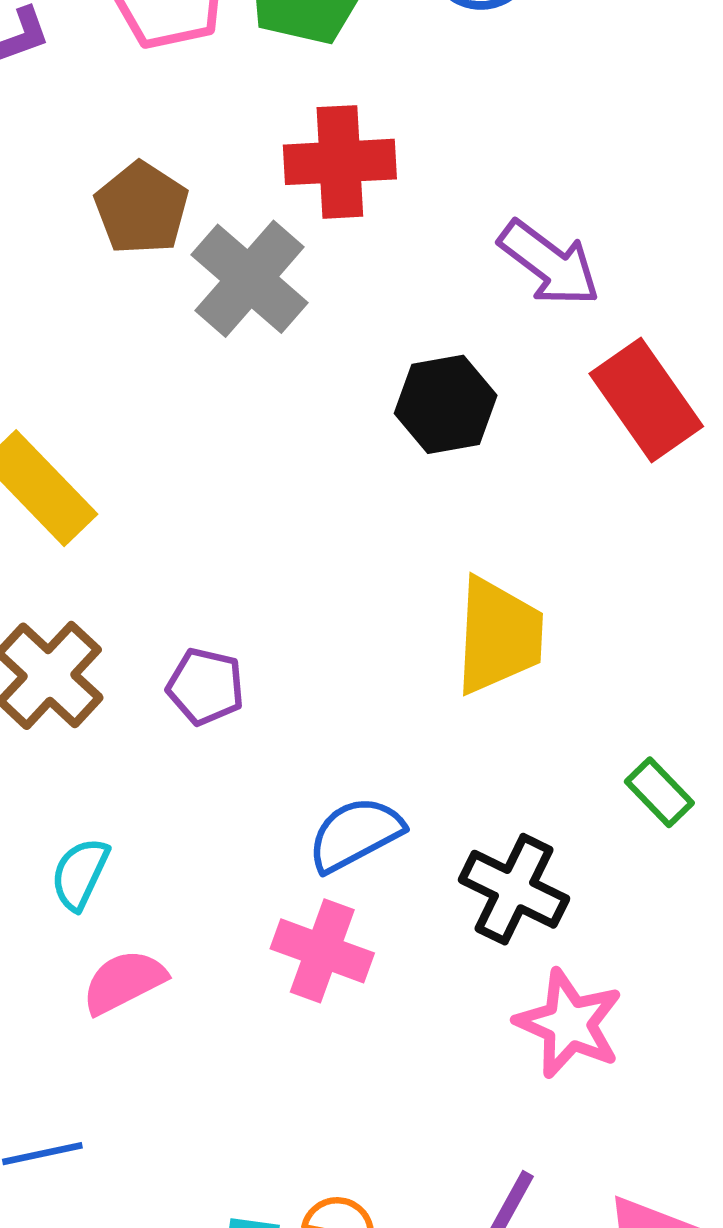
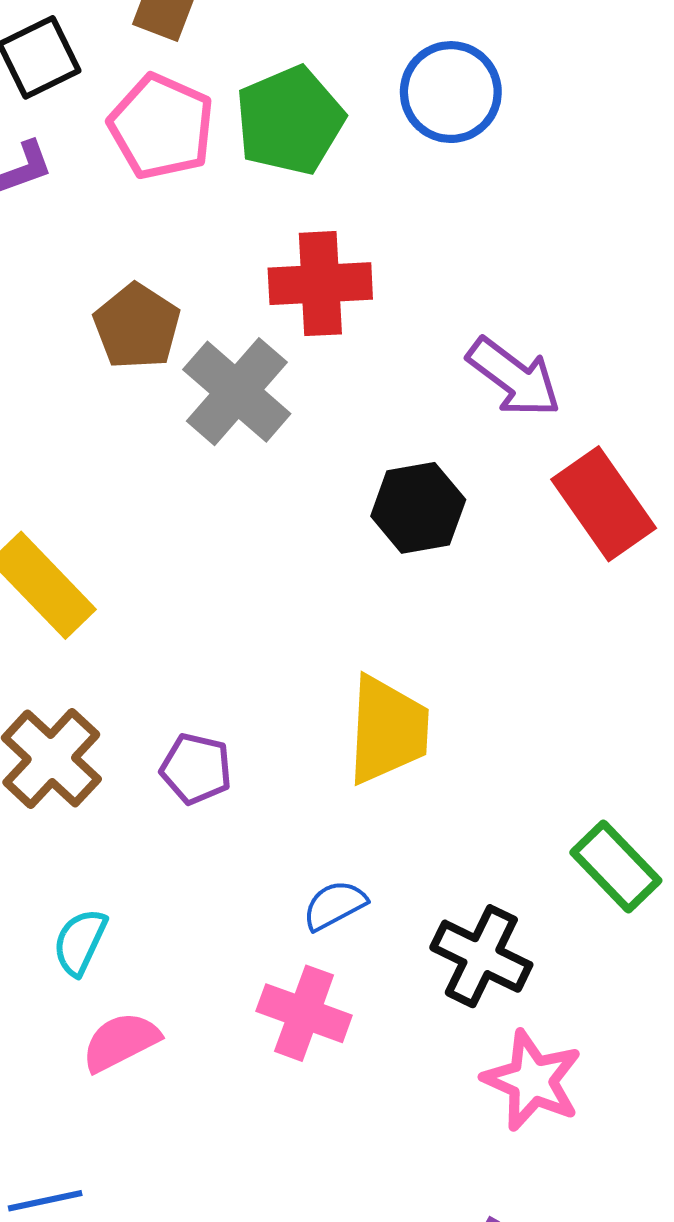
yellow trapezoid: (499, 636) -> (388, 730), moved
green rectangle: (659, 792) -> (616, 866), size x1.4
blue semicircle: (355, 834) -> (335, 905), size x0.7

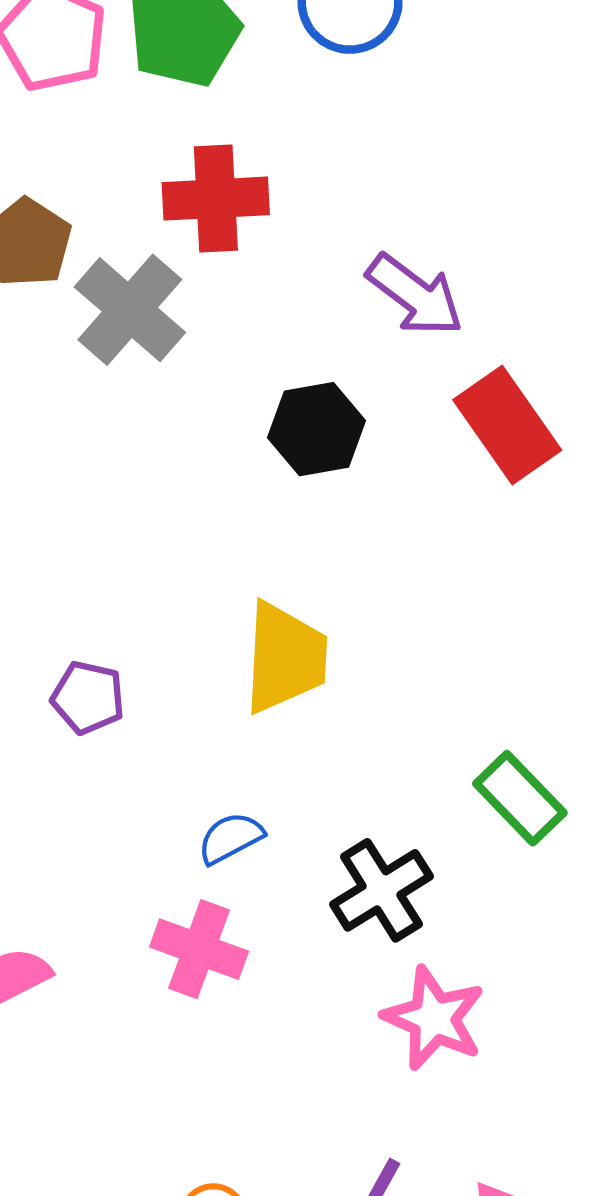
black cross: (481, 956) -> (381, 890), turned 32

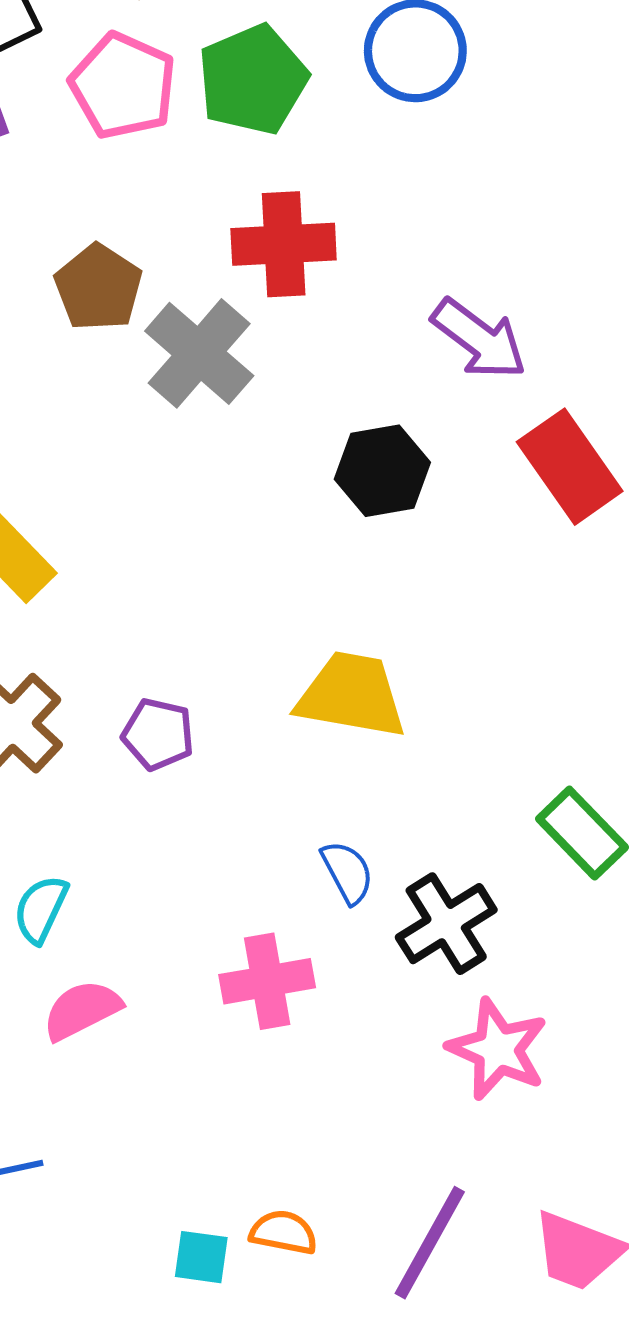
yellow trapezoid: (285, 658) -> (352, 695), turned -83
blue semicircle: (231, 838) -> (347, 872), moved, turned 90
pink cross: (199, 949) -> (267, 981), turned -30

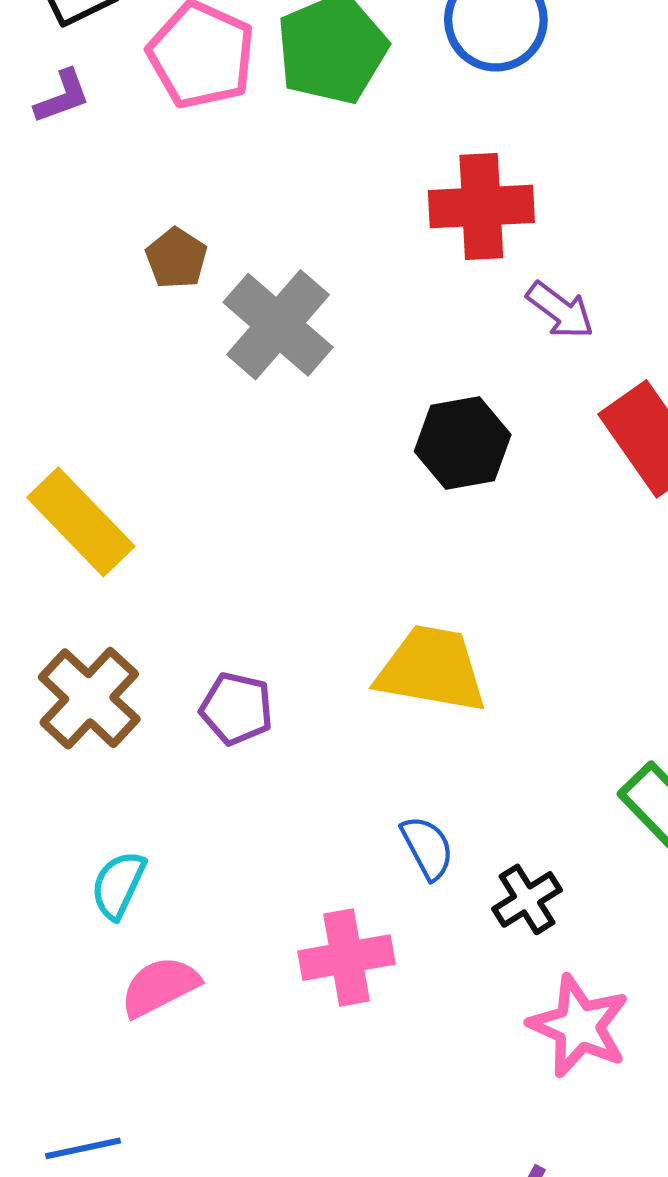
red cross: (284, 244) -> (481, 206), moved
brown pentagon: (98, 288) -> (176, 258), size x0.7
purple arrow: (479, 339) -> (560, 310), size x0.7
black cross: (446, 924) -> (527, 899), size x0.7

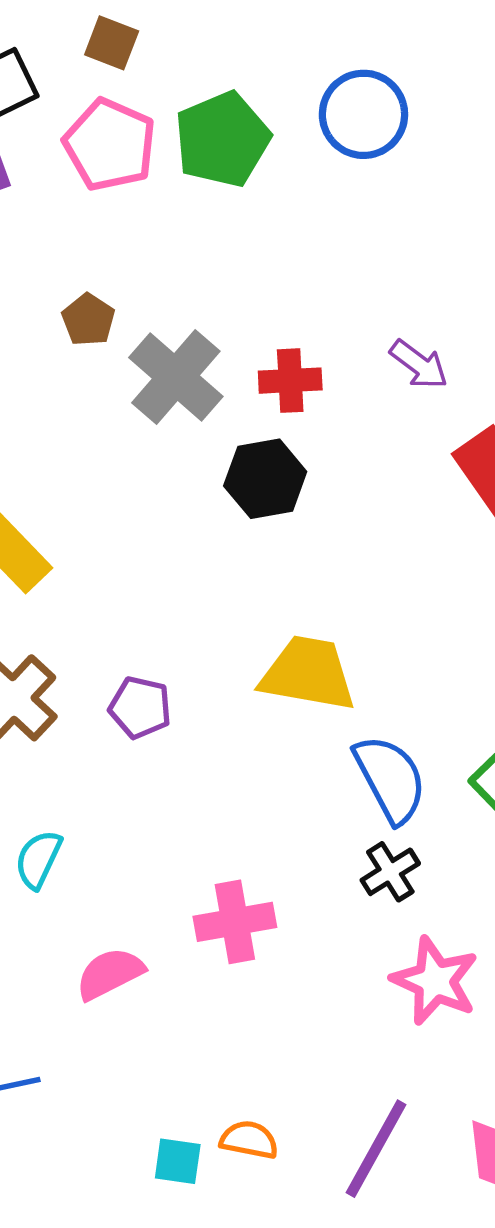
red cross: (481, 206) -> (290, 381), moved, size x0.7
black hexagon: (463, 443) -> (265, 479), moved
blue semicircle: (427, 848) -> (390, 779), moved, size x1.6
pink semicircle: (160, 987) -> (110, 974), moved

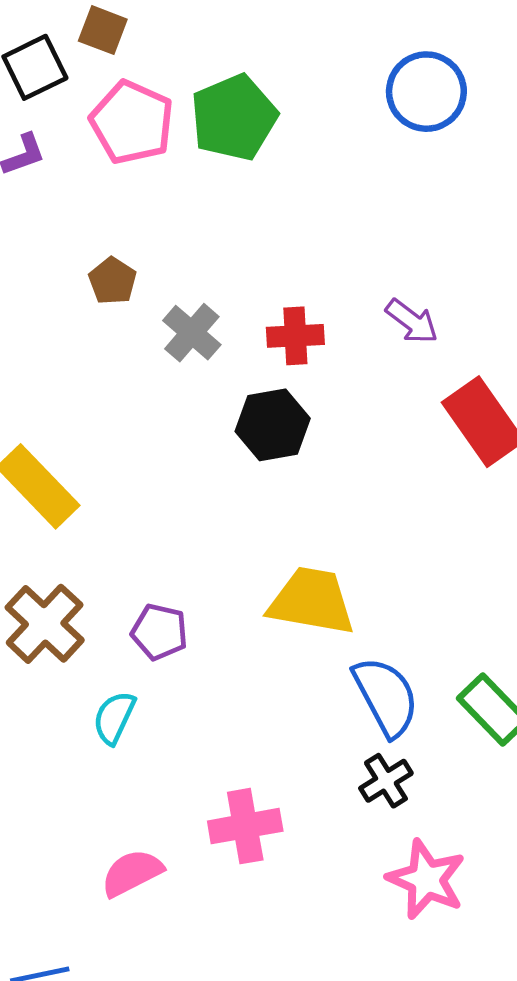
brown square: (112, 43) -> (103, 30), moved
blue circle: (363, 114) -> (426, 92), moved
gray cross: (176, 377) -> (192, 333), size x0.7
cyan semicircle: (38, 859) -> (114, 718), moved

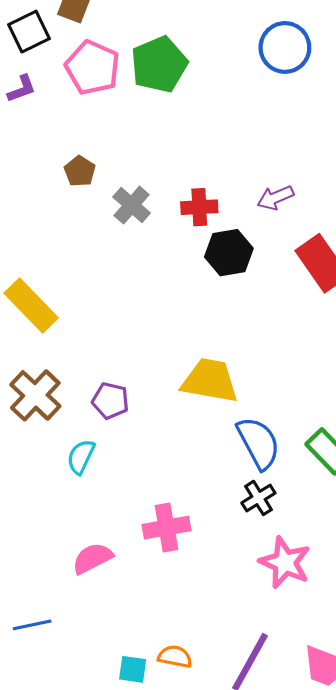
purple arrow: (412, 321) -> (275, 198), turned 120
black hexagon: (273, 425) -> (229, 253), moved

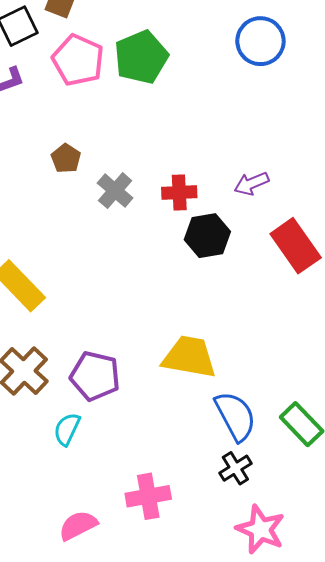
purple pentagon: (110, 401) -> (95, 376), size x1.4

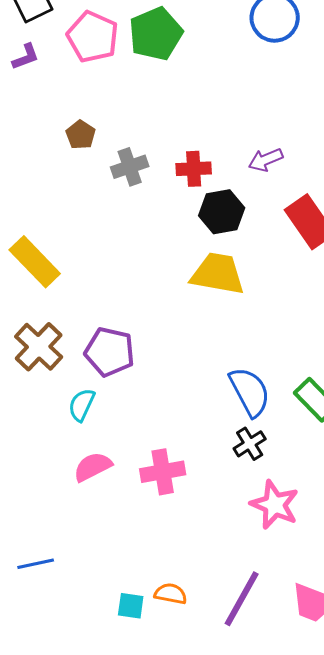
gray cross: (115, 191) -> (130, 167), turned 30
yellow trapezoid: (189, 357) -> (218, 274), moved
pink semicircle: (78, 525) -> (93, 467), moved

